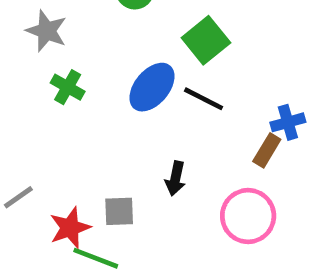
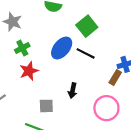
green cross: (68, 87) -> (22, 48), turned 32
red star: (70, 228) -> (29, 71), moved

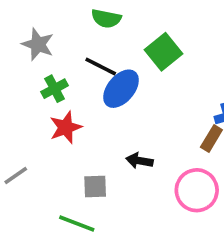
black line: (86, 53) -> (101, 67), moved
black arrow: (73, 91) -> (139, 161), turned 88

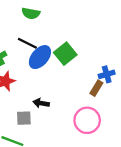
green square: (163, 52) -> (65, 54), moved
black arrow: (139, 161) -> (41, 103), moved

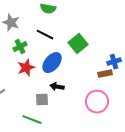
blue ellipse: (40, 57) -> (52, 63), moved
brown rectangle: (96, 88) -> (105, 74), turned 48

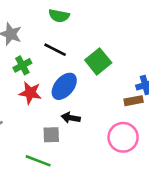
red star: (26, 68) -> (30, 93), turned 30

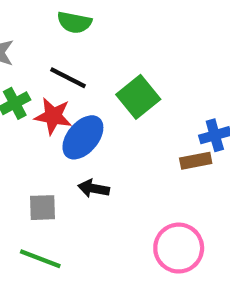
red star: (30, 93) -> (53, 116), moved
gray square: (51, 135) -> (42, 208), moved
pink circle: (123, 137) -> (179, 248), moved

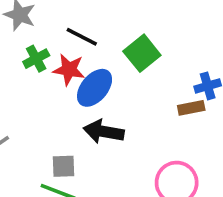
black arrow: (94, 188) -> (104, 132), size x1.5
gray square: (42, 208) -> (64, 166), moved

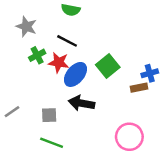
green square: (142, 53) -> (108, 66), moved
gray square: (64, 166) -> (49, 115), moved

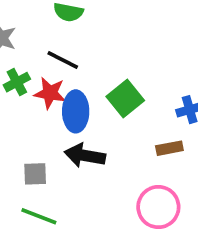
blue ellipse: (75, 74) -> (76, 111), turned -40
brown rectangle: (139, 88) -> (169, 148), moved

